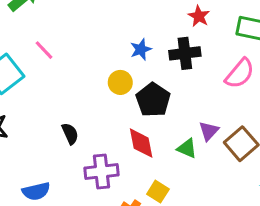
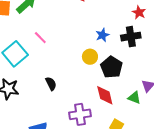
black semicircle: (70, 134) -> (51, 84), moved

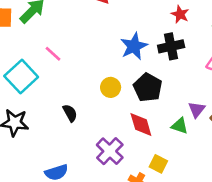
blue star: (102, 35) -> (134, 46), size x1.5
yellow circle: (90, 57) -> (111, 87), moved
purple cross: (80, 114) -> (110, 151), turned -35

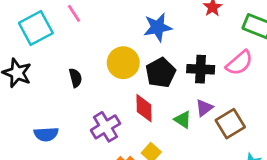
black cross: (171, 46) -> (201, 69), moved
yellow circle: (111, 87) -> (123, 63), size x1.5

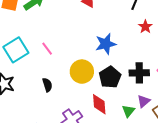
pink line: (74, 13) -> (47, 49), moved
green triangle: (183, 120) -> (128, 111), turned 40

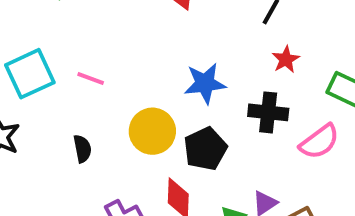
pink line: (47, 49) -> (91, 79), turned -40
black cross: (139, 73) -> (268, 112), moved

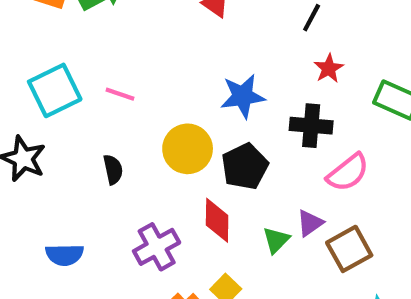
pink semicircle: (319, 142) -> (348, 172), moved

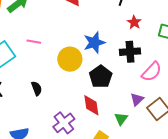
pink line: (120, 94) -> (34, 42), moved
yellow circle: (188, 149) -> (70, 59), moved
green triangle: (276, 240) -> (121, 119), moved

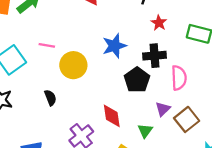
yellow circle: (70, 59) -> (73, 65), moved
pink semicircle: (152, 72) -> (179, 78), turned -45
black pentagon: (101, 77) -> (137, 80), moved

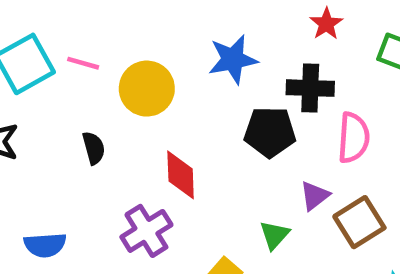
pink line: (47, 45) -> (83, 63), moved
black pentagon: (137, 80) -> (270, 132), turned 30
red diamond: (112, 116) -> (181, 175), moved

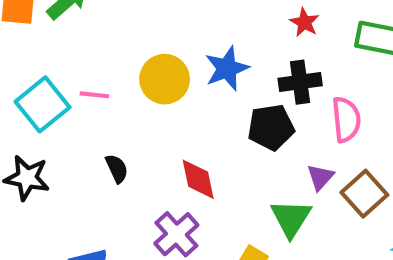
yellow circle: (147, 89) -> (165, 79), moved
green triangle: (275, 235) -> (291, 218), size x1.5

